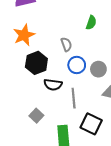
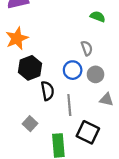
green semicircle: (91, 23) -> (98, 17), moved, turned -88
gray semicircle: (66, 44) -> (87, 48), moved
black semicircle: (53, 85) -> (47, 91), turned -108

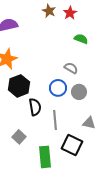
gray semicircle: (87, 48) -> (71, 68), turned -40
gray triangle: (106, 100) -> (89, 123), moved

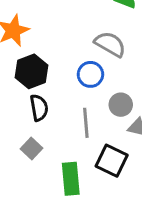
gray semicircle: (71, 68) -> (110, 44), size x1.5
gray circle: (79, 92) -> (121, 105), moved
black semicircle: (35, 107) -> (39, 108), moved

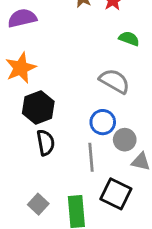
blue circle: (90, 74) -> (103, 122), moved
gray square: (31, 149) -> (38, 204), moved

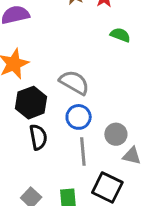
gray semicircle: (114, 81) -> (74, 82), moved
blue circle: (103, 122) -> (79, 117), moved

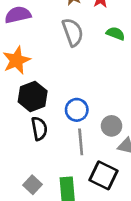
gray semicircle: (74, 82) -> (73, 32), moved, turned 40

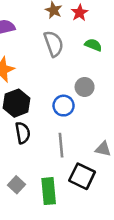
blue circle: (77, 110) -> (64, 106), moved
gray circle: (111, 126) -> (85, 87), moved

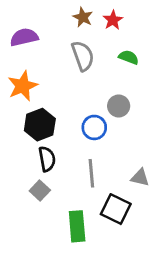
gray square: (16, 185) -> (40, 190), moved

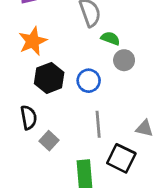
green semicircle: (129, 57) -> (110, 38), moved
blue circle: (94, 127) -> (89, 81), moved
black semicircle: (47, 159) -> (29, 117), moved

